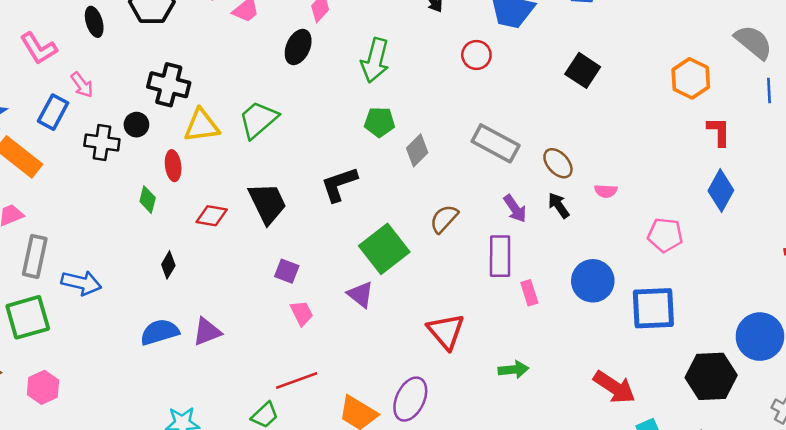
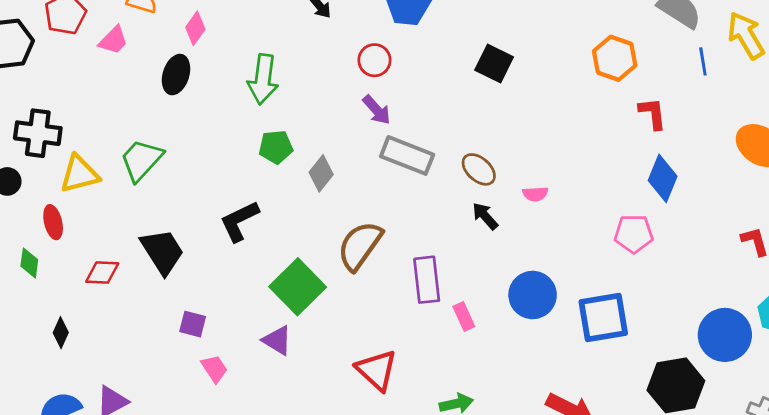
purple arrow: (515, 209) -> (377, 110), moved
brown semicircle: (444, 219) -> (360, 246), size x1.5
pink pentagon: (665, 235) -> (634, 234), moved

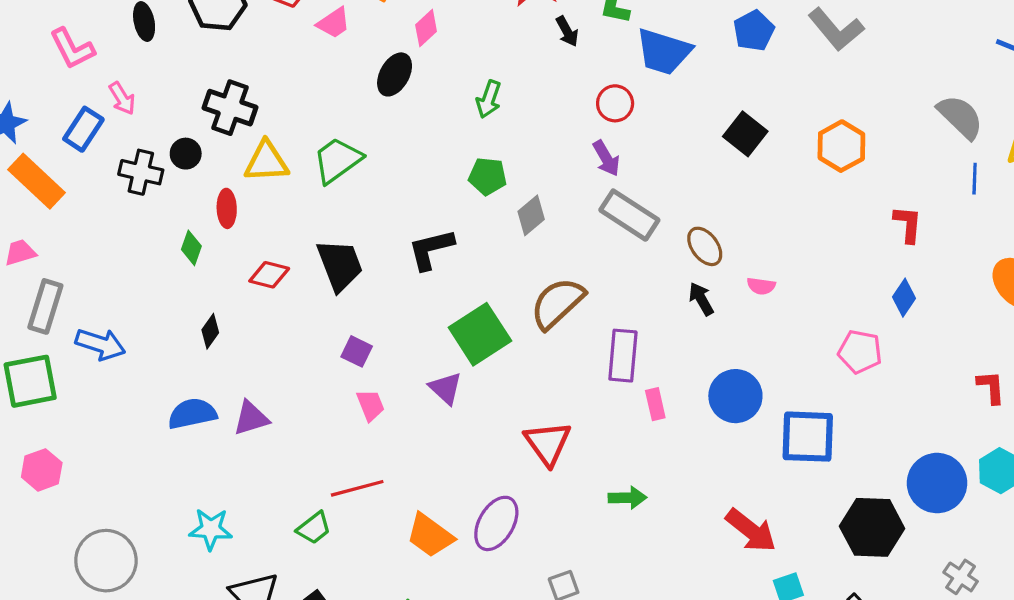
orange hexagon: (615, 58) -> (841, 146), moved
green arrow: (263, 79) -> (489, 99), size x0.7
blue diamond: (663, 178) -> (904, 298), size x0.7

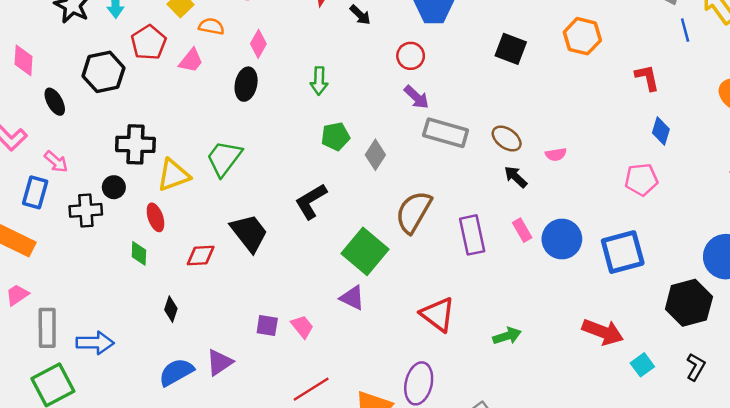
purple square: (357, 351) -> (267, 325), moved
pink rectangle: (655, 404) -> (522, 230), moved

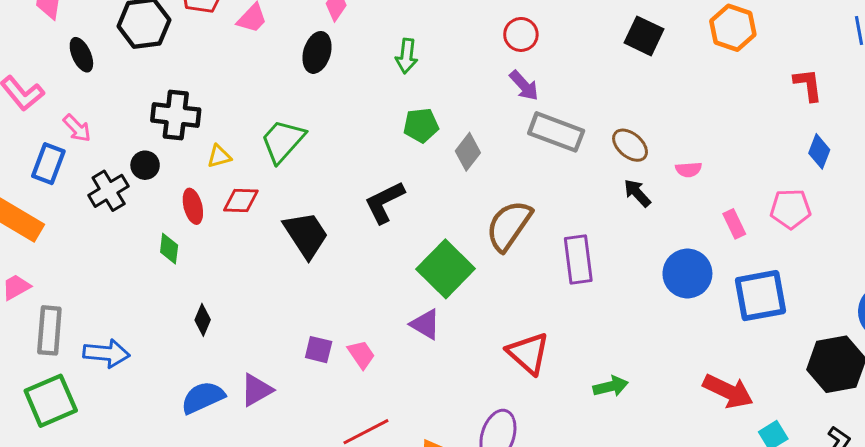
yellow triangle: (174, 175) -> (219, 156), size x0.6
black cross: (86, 210) -> (109, 191), turned -32
pink rectangle: (522, 230) -> (734, 224), moved
red diamond: (201, 256) -> (241, 200), moved

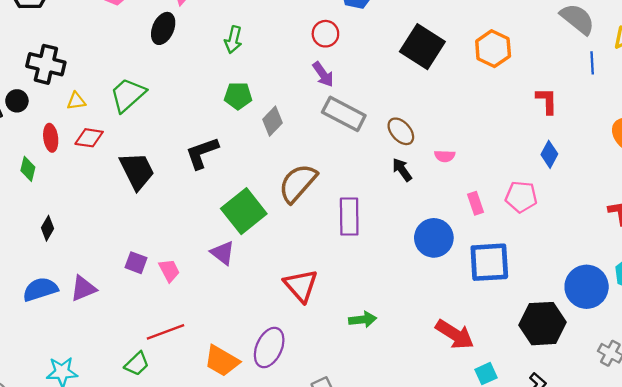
black square: (644, 36) -> (422, 47), size x1.4

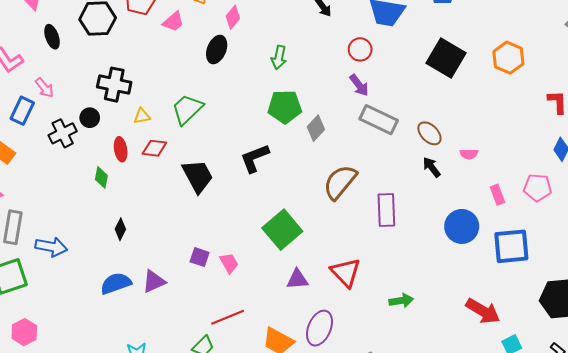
green pentagon: (238, 96) -> (285, 107), size x1.4
green square: (244, 211) -> (282, 230), moved
purple triangle: (223, 253) -> (297, 279), moved, turned -40

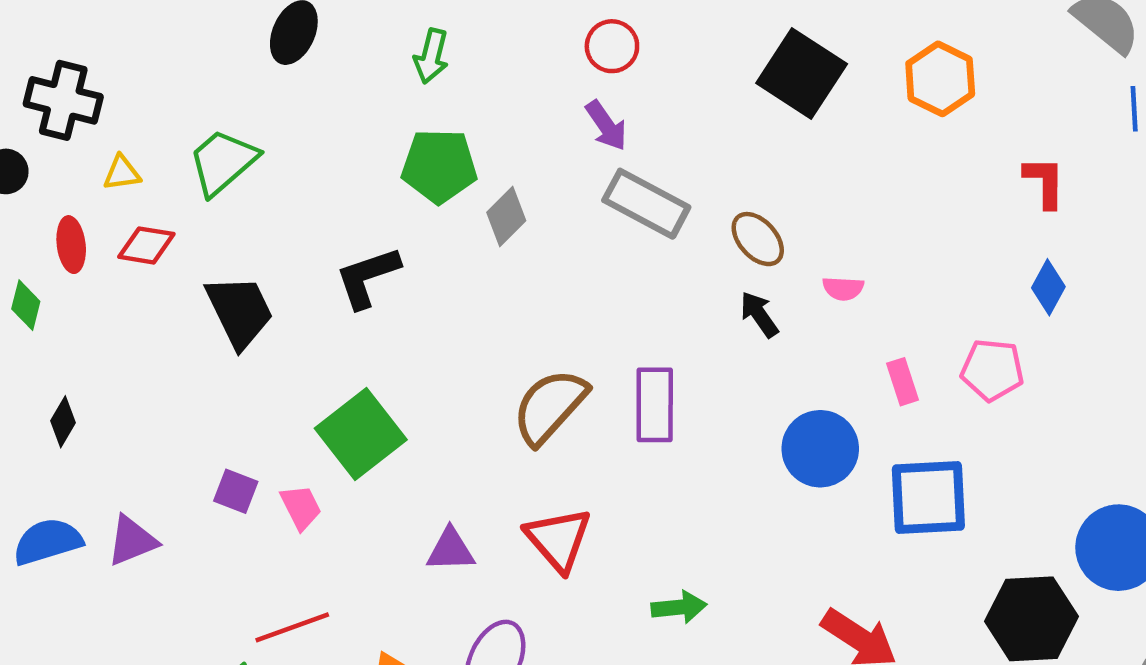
brown semicircle: (340, 182) -> (550, 407), moved
green square: (282, 230) -> (361, 434), moved

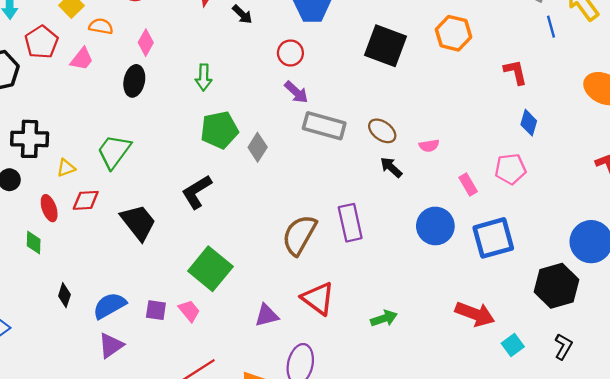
blue semicircle: (48, 542) -> (109, 306), moved

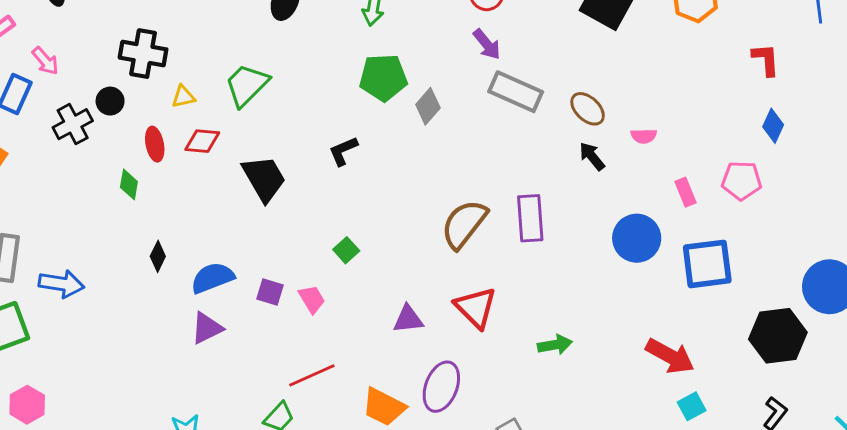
black L-shape: (197, 192) -> (343, 151), size x0.7
green square: (210, 269) -> (346, 250), size x0.5
cyan square: (513, 345) -> (692, 406), moved

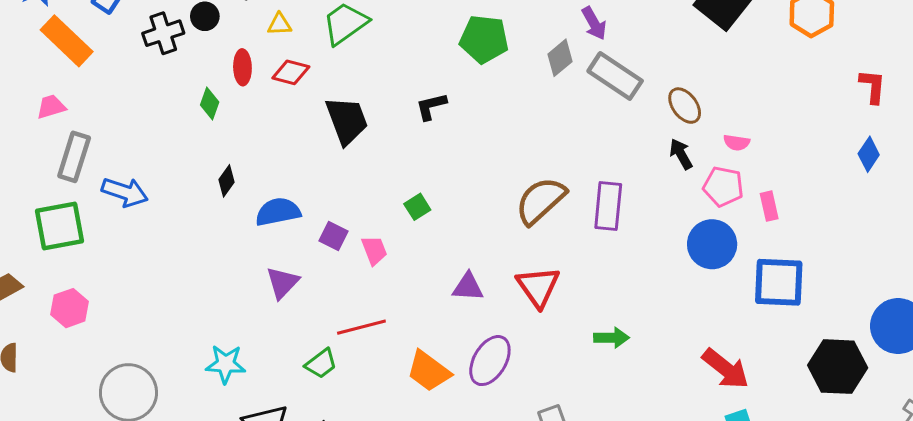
gray diamond: (428, 106) -> (560, 58), moved
pink pentagon: (742, 180) -> (723, 186), moved
purple triangle: (207, 328) -> (282, 283), moved, turned -30

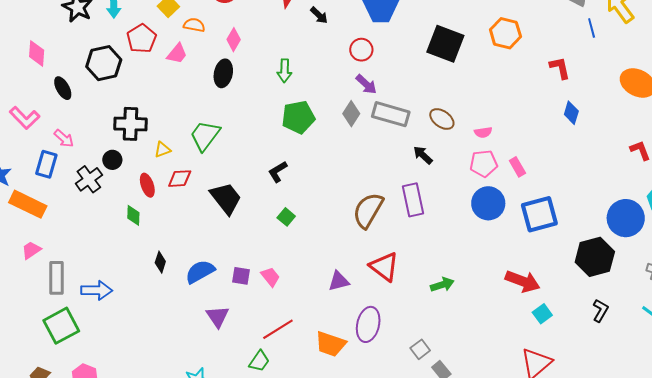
black arrow: (681, 154) -> (423, 155), moved
green square: (417, 207) -> (286, 217), moved

